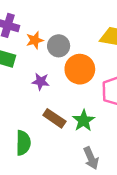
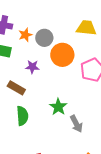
brown rectangle: (54, 118) -> (16, 88), moved
green star: (84, 121) -> (58, 107), moved

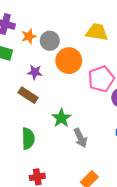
brown rectangle: (16, 88) -> (28, 95), moved
green semicircle: (22, 116) -> (28, 139), moved

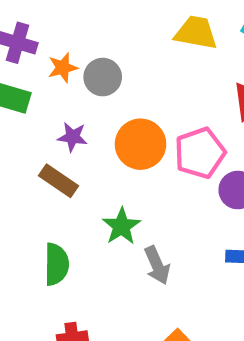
yellow trapezoid: (97, 32) -> (196, 33), moved
orange circle: (69, 61) -> (140, 144), moved

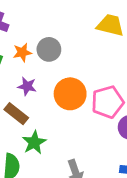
orange star: (63, 68) -> (22, 52), moved
green star: (121, 226) -> (34, 142), moved

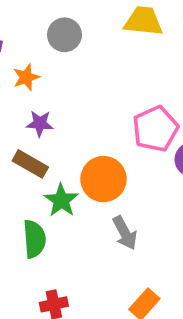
gray circle: (49, 49) -> (64, 35), moved
orange circle: (70, 94) -> (104, 179), moved

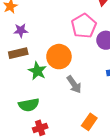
brown rectangle: (30, 164) -> (18, 53), turned -36
green semicircle: (34, 239) -> (29, 105), moved, turned 90

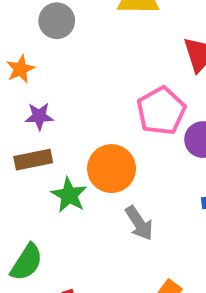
green semicircle: (29, 105) -> (27, 262), moved, turned -48

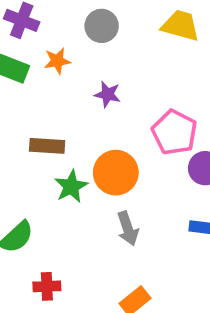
pink pentagon: (161, 111) -> (174, 132), turned -30
purple star: (39, 116) -> (108, 94), moved

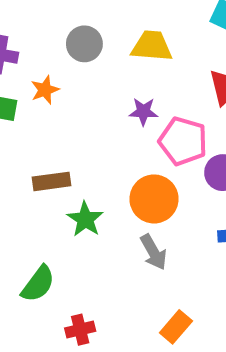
yellow trapezoid: (181, 26) -> (152, 46), moved
purple star: (108, 94) -> (143, 112), moved
orange circle: (116, 173) -> (154, 199), moved

